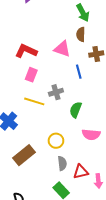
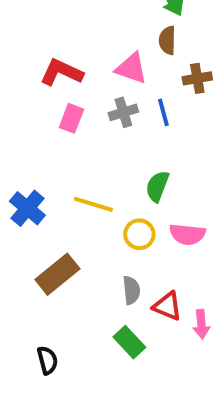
gray cross: (56, 92) -> (123, 112), moved
yellow line: (34, 101) -> (93, 204), moved
yellow circle: (56, 141) -> (139, 234), moved
red triangle: (81, 172) -> (167, 306), turned 35

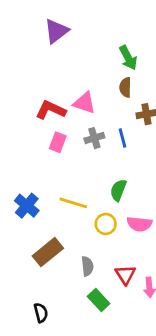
pink triangle: (131, 68) -> (85, 103), moved
gray semicircle: (131, 290) -> (87, 266), moved
red triangle: (167, 306) -> (125, 275), turned 35

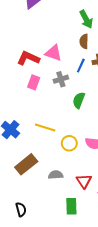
blue line: (123, 138) -> (81, 66), moved, turned 40
green semicircle: (118, 190) -> (79, 100), moved
gray semicircle: (87, 266) -> (56, 175), turned -88
green rectangle: (99, 300) -> (71, 206), moved, turned 42

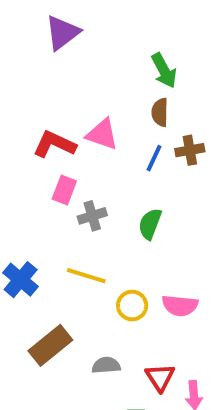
gray cross: (61, 79) -> (92, 216), moved

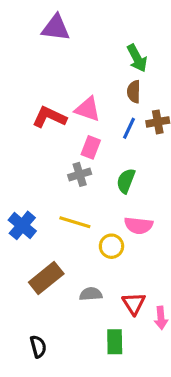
purple triangle: (62, 33) -> (56, 28), turned 44
pink rectangle: (64, 190) -> (91, 147), moved
pink semicircle: (180, 306) -> (139, 225), moved

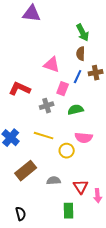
red L-shape: (49, 117) -> (20, 89), moved
pink rectangle: (91, 147) -> (63, 89), moved
green semicircle: (126, 181) -> (76, 110), turned 56

